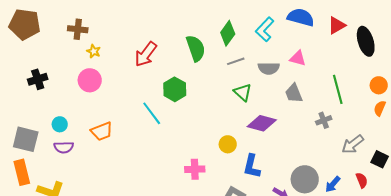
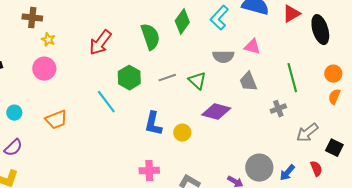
gray line: (236, 61) -> (167, 78), moved
purple semicircle: (64, 147) -> (13, 148), moved, turned -42
blue L-shape: (252, 166) -> (153, 124), moved
pink cross: (195, 169) -> (149, 171), moved

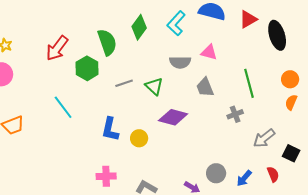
green hexagon: (129, 78) -> (87, 68), moved
gray circle: (259, 168) -> (216, 173), size x0.7

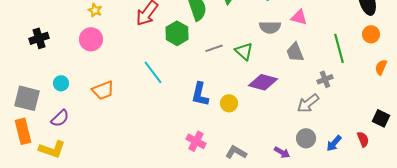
orange circle: (290, 79) -> (371, 34), moved
gray arrow: (264, 138) -> (308, 103), moved
pink cross: (106, 176) -> (196, 141), turned 30

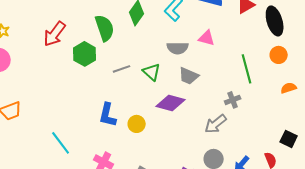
gray trapezoid: (295, 52) -> (189, 76), moved, turned -45
orange semicircle: (381, 67) -> (289, 88), turned 49
cyan line: (153, 72) -> (61, 143), moved

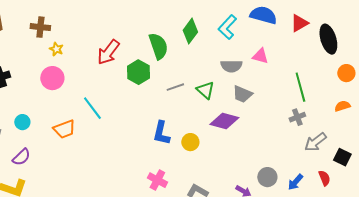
orange circle: (279, 55) -> (346, 73), moved
gray cross: (233, 100) -> (297, 117), moved
gray arrow: (216, 124) -> (315, 142), moved
cyan line: (61, 143) -> (92, 108), moved

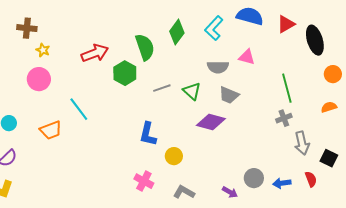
red arrow: (108, 52) -> (95, 53), turned -148
yellow circle: (190, 142) -> (174, 156), moved
gray arrow: (315, 142) -> (302, 143), turned -65
blue arrow: (295, 182) -> (282, 183), turned 42

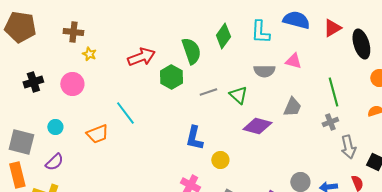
cyan L-shape: (214, 28) -> (260, 32), turned -40
pink circle: (39, 79) -> (72, 84), moved
gray trapezoid: (229, 95) -> (292, 107), moved, turned -90

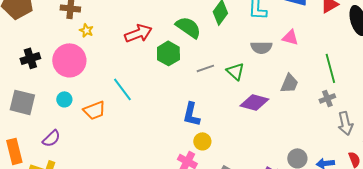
green semicircle: (191, 51) -> (188, 27), turned -36
pink circle: (72, 84) -> (69, 60), size x1.4
cyan circle: (55, 127) -> (64, 99), moved
gray square: (21, 142) -> (22, 102), moved
yellow circle: (220, 160) -> (202, 141), moved

